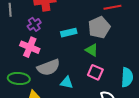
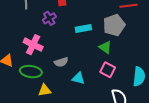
pink cross: (30, 47) -> (33, 45), moved
gray semicircle: (49, 67) -> (61, 62), size x0.6

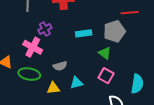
purple cross: (49, 18) -> (45, 29), moved
cyan triangle: (78, 78) -> (76, 83), turned -32
yellow triangle: (45, 90) -> (53, 88), moved

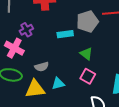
gray pentagon: (114, 31) -> (87, 21), moved
yellow triangle: (53, 88) -> (35, 89), size x1.5

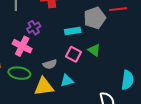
pink square: (88, 76) -> (73, 54), moved

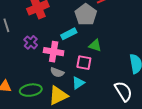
pink cross: (22, 46) -> (54, 52), moved
pink square: (73, 54) -> (84, 63), moved
gray semicircle: (50, 64) -> (57, 72), turned 56

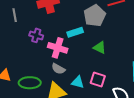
purple cross: (31, 42) -> (36, 35), turned -32
pink square: (84, 63) -> (98, 80), moved
cyan triangle: (78, 83) -> (78, 82), turned 40

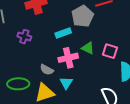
pink cross: (58, 48) -> (68, 58), moved, turned -30
pink square: (98, 80) -> (110, 51), moved
cyan triangle: (78, 82) -> (66, 83), turned 48

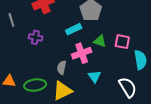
gray semicircle: (47, 70) -> (62, 68), turned 80
cyan triangle: (66, 83) -> (94, 76), moved

